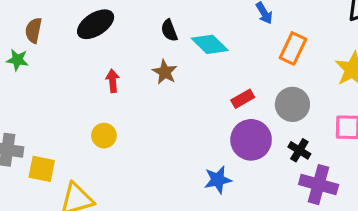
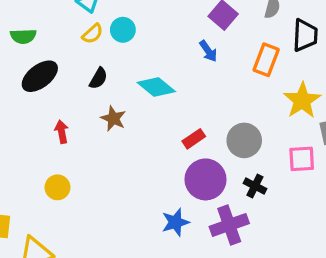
black semicircle: (169, 30) -> (98, 78), moved, turned -125
orange rectangle: (293, 48) -> (266, 60), moved
purple cross: (319, 185) -> (229, 225), moved, turned -30

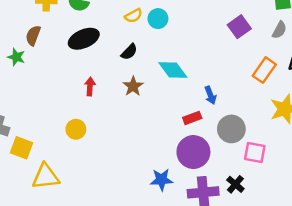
blue arrow: (208, 51) -> (210, 95), moved
pink square: (302, 159) -> (255, 153), moved
black cross: (255, 186) -> (235, 184), moved

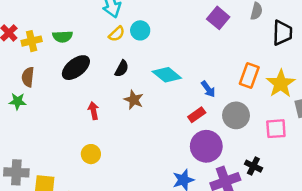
orange rectangle: (264, 70) -> (249, 76), moved
pink square: (255, 153) -> (276, 129), moved

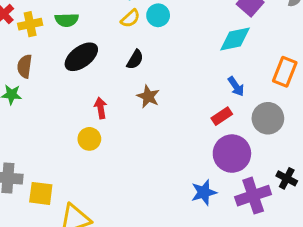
cyan diamond: (167, 75) -> (235, 39), moved, turned -52
yellow circle: (91, 154) -> (89, 139), moved

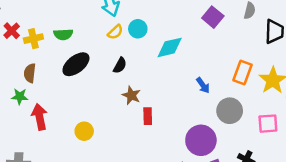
cyan diamond: (235, 39) -> (170, 47), moved
red arrow: (101, 108) -> (40, 117), moved, size x1.5
red rectangle: (222, 116) -> (148, 116), moved, turned -56

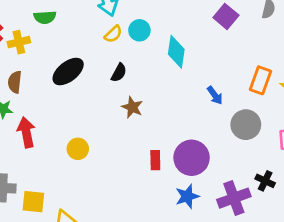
green semicircle: (63, 34) -> (45, 17), moved
cyan diamond: (170, 47) -> (176, 52), turned -68
red rectangle: (148, 116) -> (155, 160), moved
purple circle: (201, 140) -> (192, 158), moved

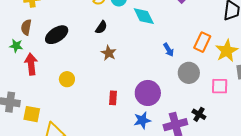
cyan diamond: (176, 52) -> (144, 16), turned -40
black ellipse: (68, 72) -> (57, 35), moved
red rectangle: (155, 160) -> (113, 98), moved

